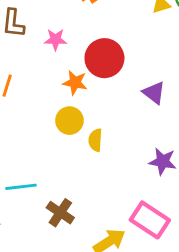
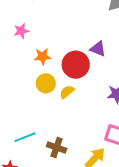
red circle: (104, 58) -> (76, 65), moved
yellow semicircle: (95, 140) -> (67, 92), turned 63

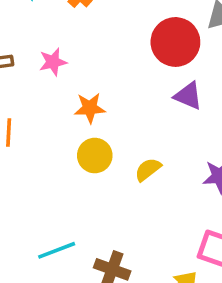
red circle: (76, 65) -> (175, 42), moved
yellow semicircle: (67, 92) -> (148, 170), moved

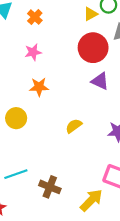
pink star: (53, 62) -> (33, 52), moved
yellow circle: (95, 156) -> (16, 118), moved

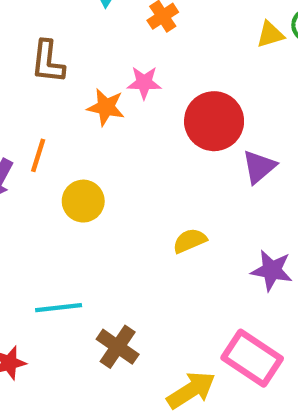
red circle: (93, 48) -> (214, 121), moved
purple triangle: (100, 81) -> (259, 167), turned 42
orange star: (39, 87) -> (106, 107), moved

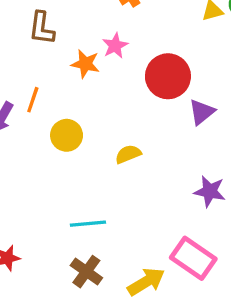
pink star: (144, 83) -> (115, 46), turned -30
yellow semicircle: (190, 241) -> (128, 154), moved
cyan line: (59, 308) -> (88, 224), moved
brown cross: (118, 347) -> (86, 272), moved

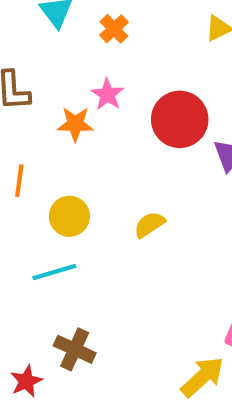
cyan line: (88, 224) -> (54, 272), moved
brown cross: (86, 272) -> (75, 349), moved

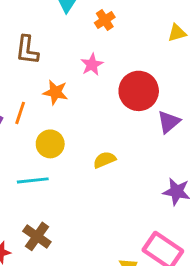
orange star: (75, 124) -> (55, 92), moved

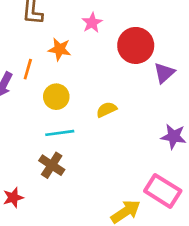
cyan line: (33, 180) -> (60, 133), moved
brown cross: (37, 236) -> (52, 165), moved

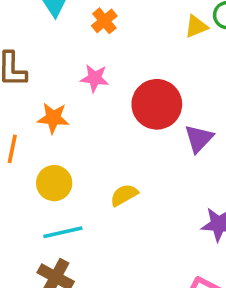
pink star: (92, 23) -> (95, 78), turned -30

